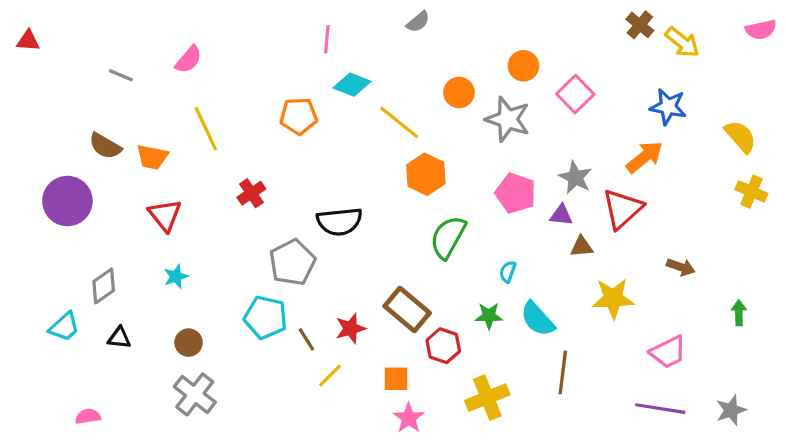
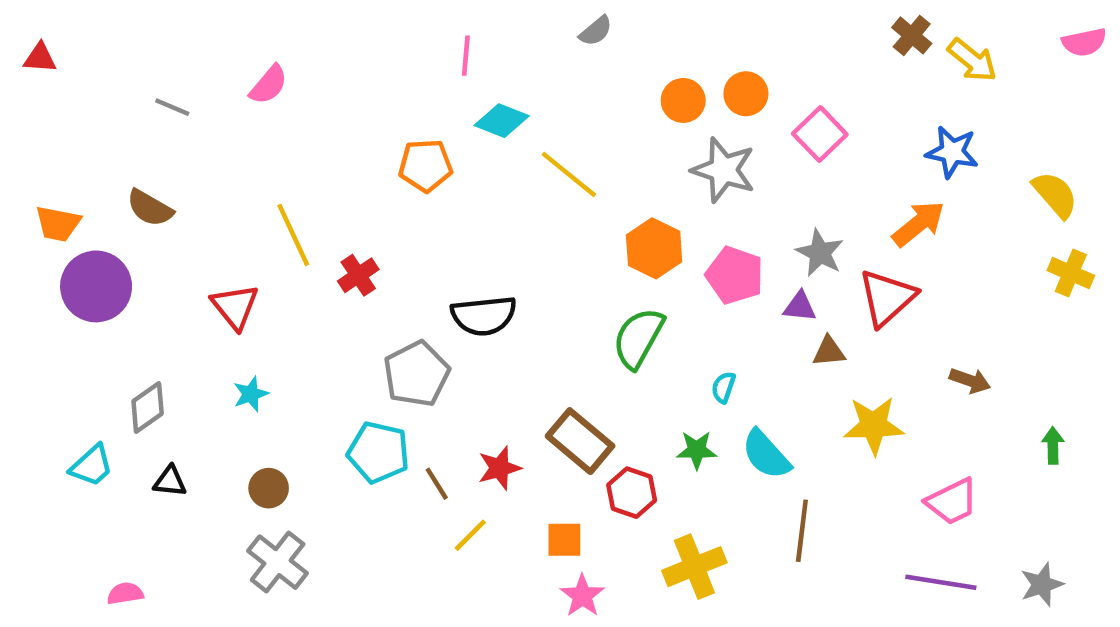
orange circle: (459, 93) -> (683, 100), moved
yellow line: (206, 129) -> (293, 235), moved
orange trapezoid: (152, 157) -> (58, 224), moved
orange hexagon: (426, 174) -> (654, 248), moved

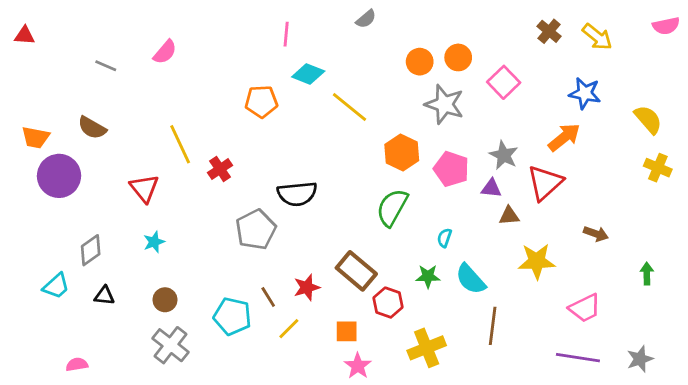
brown cross: (912, 35) -> (549, 31), moved
cyan pentagon: (378, 452) -> (232, 316), moved

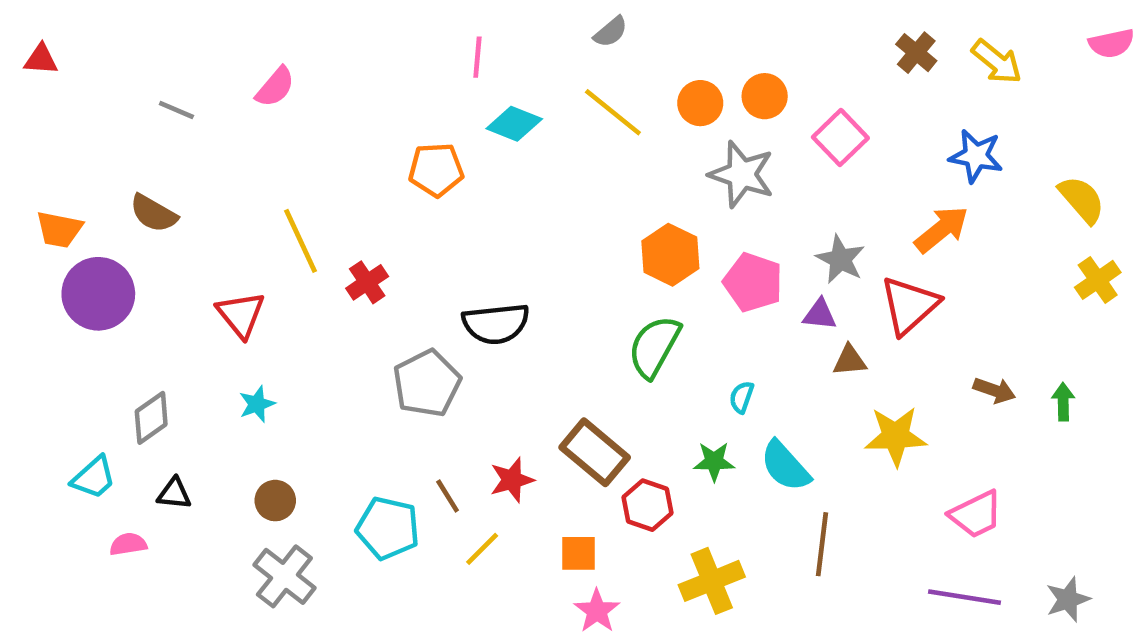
yellow line: (349, 107) -> (613, 112), moved
yellow cross: (658, 168) -> (1098, 280), turned 32
green arrow: (647, 274) -> (1063, 402), moved
pink semicircle: (77, 364) -> (128, 544), moved

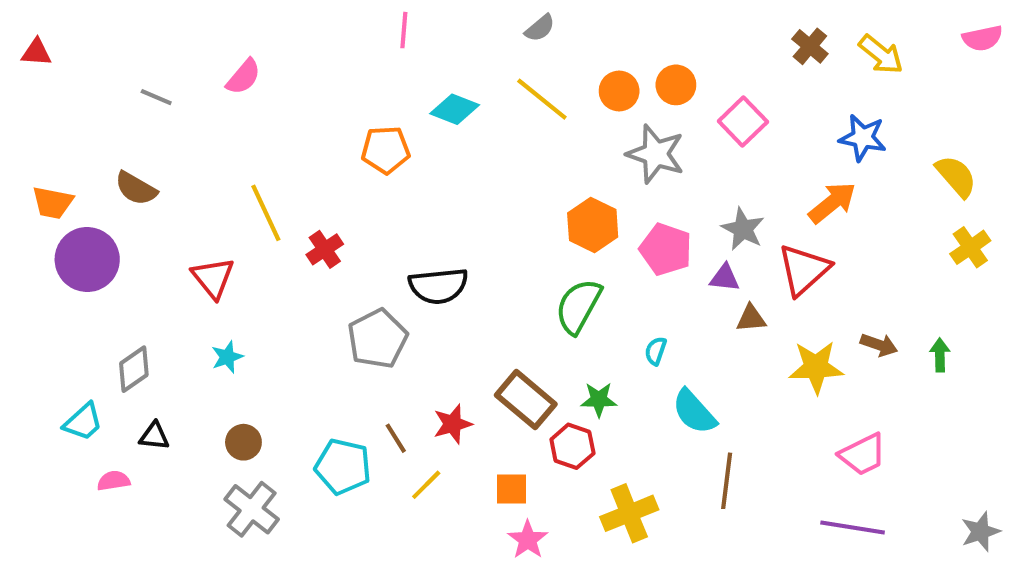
pink line: (477, 57) -> (404, 30), moved
yellow star: (896, 436) -> (816, 367), moved
green star: (714, 461) -> (599, 400), moved
gray star: (1068, 599) -> (980, 532), moved

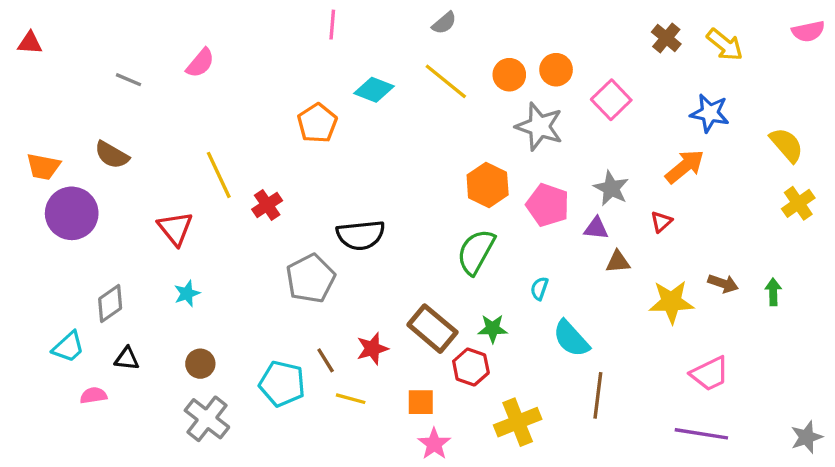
orange pentagon: (386, 150) -> (317, 123), turned -30
red triangle: (804, 270) -> (661, 222), size x0.5
yellow line: (426, 485) -> (351, 399), turned 60

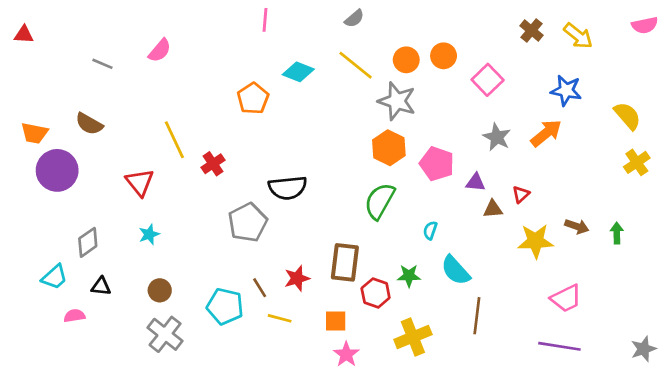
gray star: (539, 126) -> (397, 101), moved
gray star: (611, 188) -> (497, 137), moved
red triangle: (661, 222) -> (521, 194), moved
brown rectangle: (432, 329) -> (345, 262), turned 57
green star: (493, 329) -> (409, 276), moved

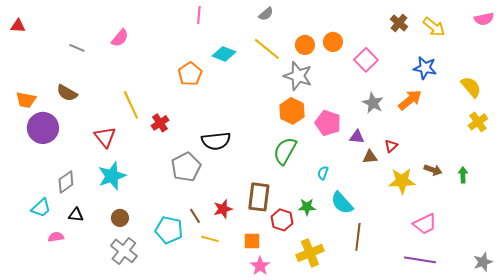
cyan star: (149, 234) -> (112, 176), size x1.8

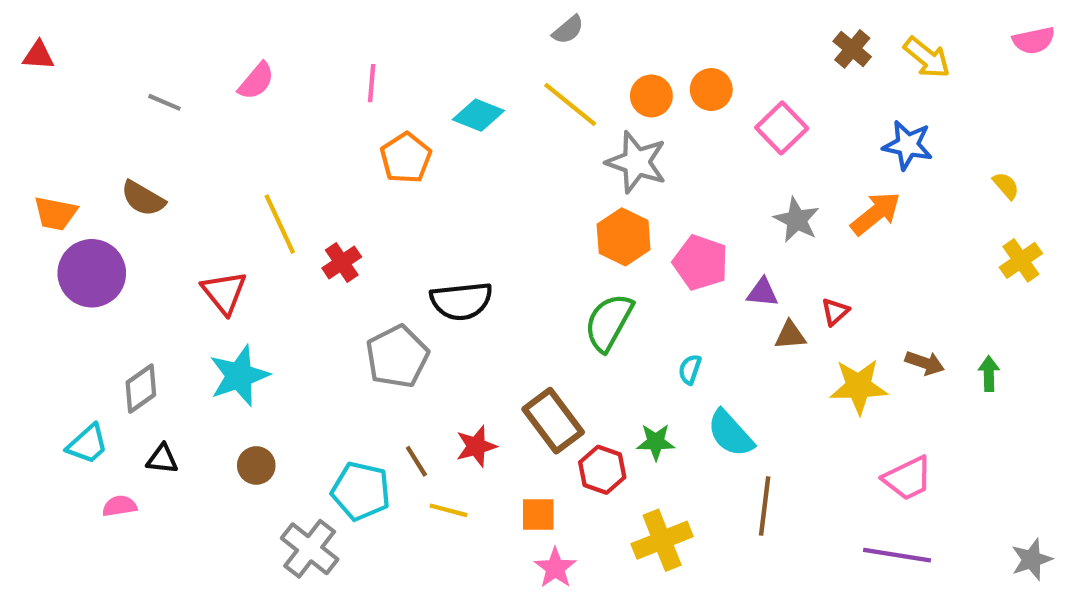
pink line: (199, 15) -> (372, 83), moved
yellow semicircle: (471, 87) -> (1006, 186), size x0.6
brown rectangle: (259, 197) -> (553, 421), turned -44
gray cross: (124, 251) -> (310, 549), moved

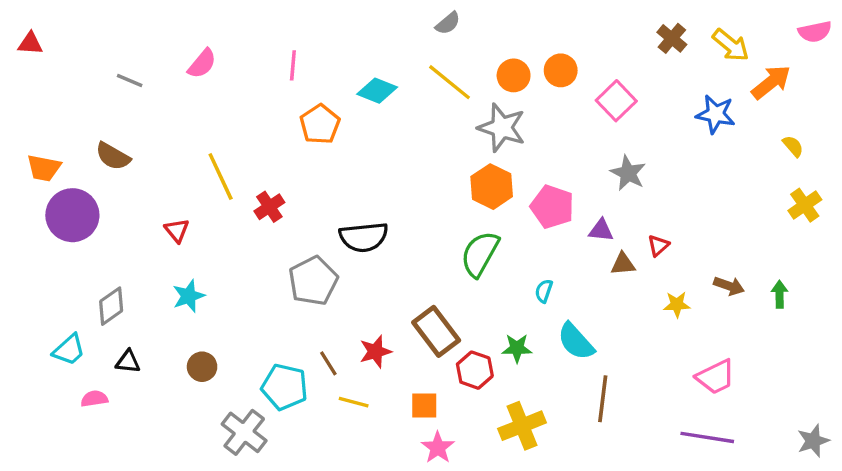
orange arrow: (876, 213) -> (771, 82), moved
red triangle: (224, 292) -> (177, 230), size x0.7
cyan star: (239, 376) -> (189, 296), size x0.7
yellow star: (859, 386) -> (677, 304), size x0.6

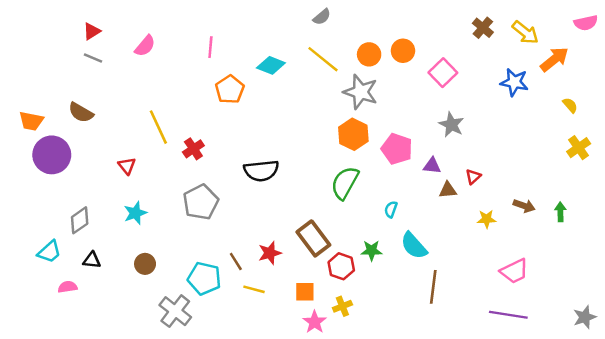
red triangle: (30, 43) -> (92, 31), moved, turned -36
gray pentagon: (313, 281) -> (201, 202), moved
yellow cross: (522, 426) -> (342, 306), moved, size x0.6

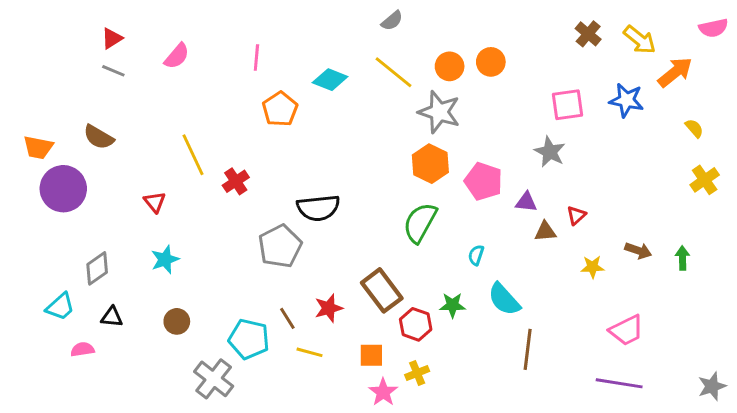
pink square: (443, 73) -> (567, 105), moved, turned 36
gray pentagon: (201, 202) -> (280, 246), moved

